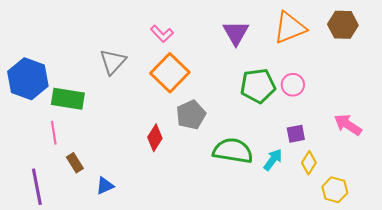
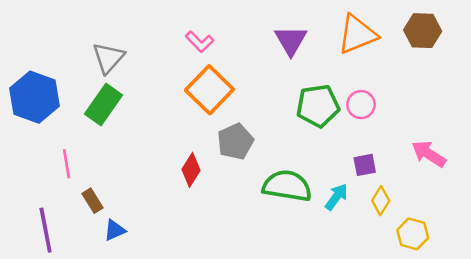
gray triangle: (113, 62) -> (108, 58), moved
green rectangle: (68, 99) -> (103, 105), moved, turned -64
blue triangle: (105, 186) -> (115, 230), moved

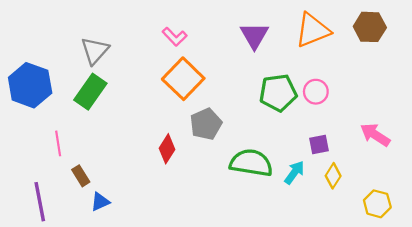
yellow hexagon: (413, 234) -> (377, 204), moved

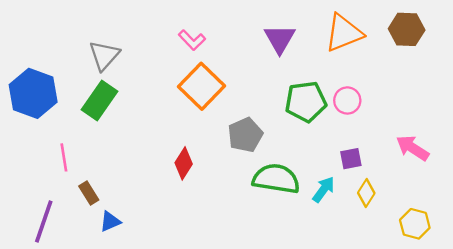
gray pentagon: (206, 124) -> (245, 135), moved
purple line: (40, 202) -> (44, 221), turned 30

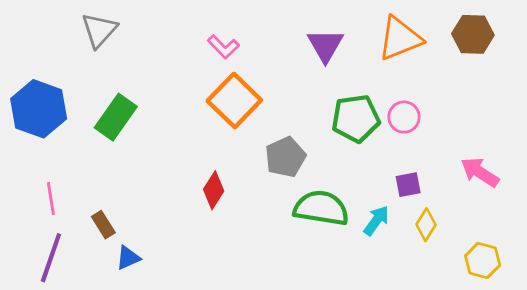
gray triangle: (104, 55) -> (99, 30), moved
pink line: (64, 157) -> (51, 198), moved

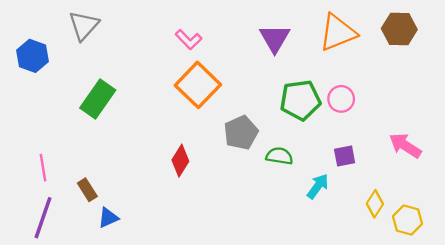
blue hexagon: (39, 109) -> (33, 56), moved, size x0.7
green semicircle: (321, 208) -> (279, 156), moved, size x0.6
yellow diamond: (426, 225) -> (375, 204), moved

